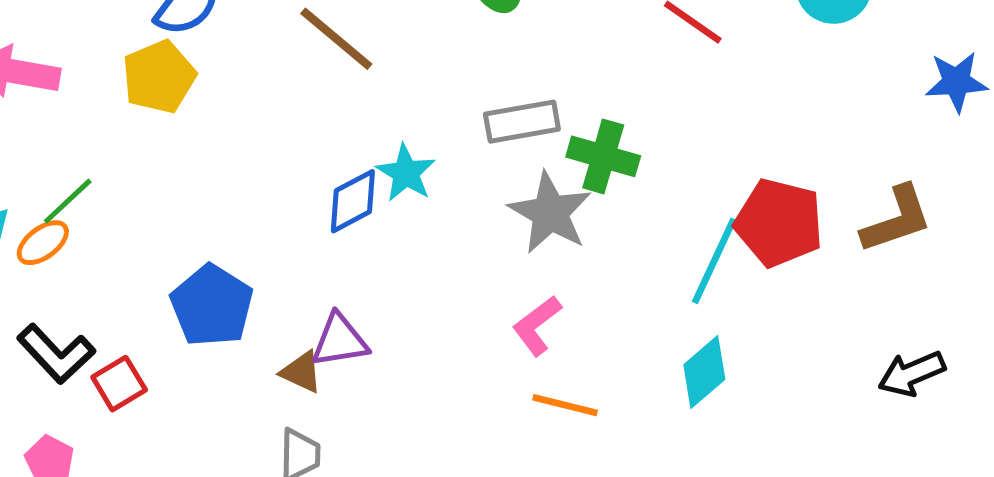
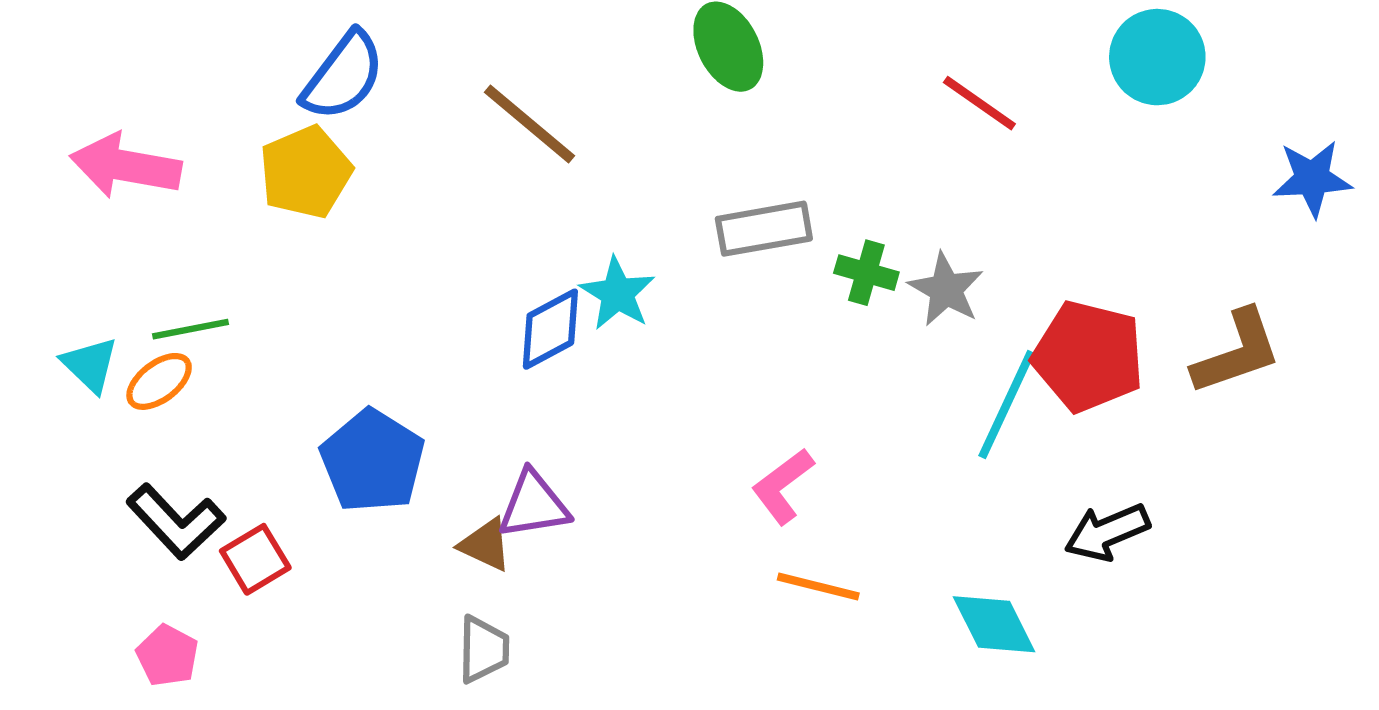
green cross: (603, 156) -> (866, 273), size x0.7
green line: (68, 201) -> (190, 329), turned 32
gray star: (550, 213) -> (946, 289), moved, size x0.7
cyan diamond: (704, 372) -> (994, 624), moved, turned -76
black arrow: (912, 374) -> (1107, 532), moved

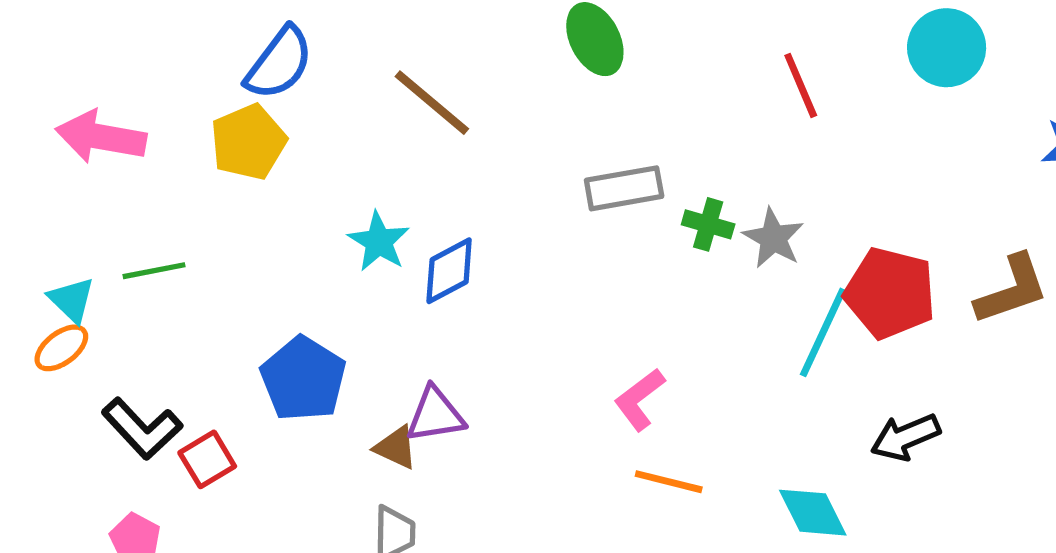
red line: (979, 103) -> (801, 85), turned 32
cyan star: (617, 294) -> (379, 242), moved
orange ellipse: (159, 381) -> (61, 348), moved

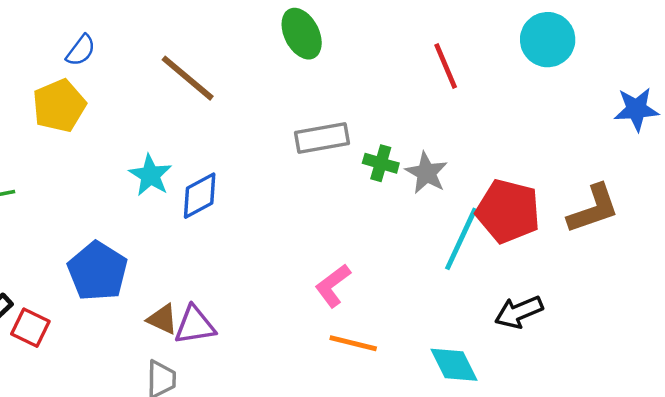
blue semicircle: (279, 63) -> (81, 50), size x0.6
purple triangle: (435, 415) -> (195, 325), moved
red square: (207, 459) -> (30, 328), turned -33

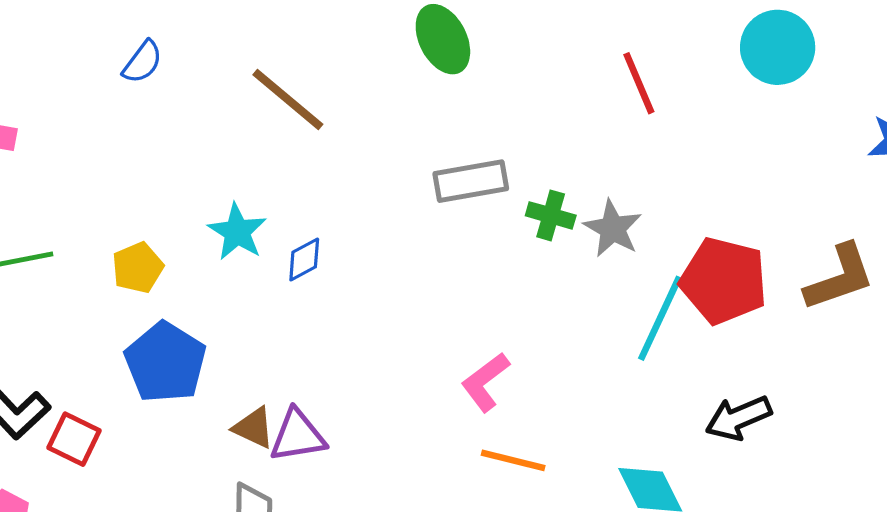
yellow pentagon: (59, 106) -> (138, 268), moved, size x0.7
blue diamond: (200, 196) -> (304, 260), size x0.7

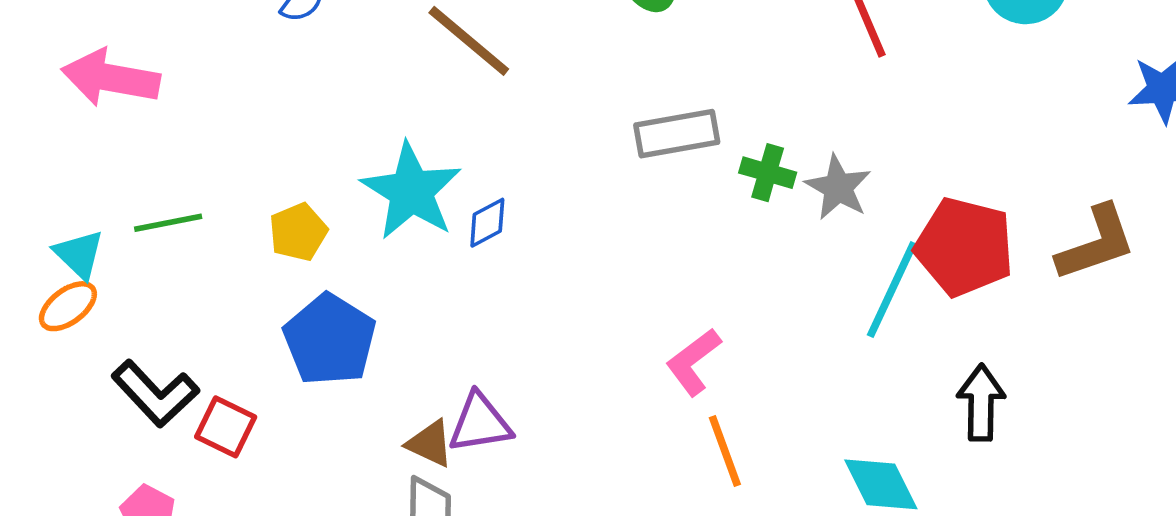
cyan star: (237, 232) -> (411, 191), size x1.5
black arrow: (738, 418) -> (981, 403), turned 114
brown triangle: (254, 428) -> (430, 444), moved
orange line: (513, 460) -> (725, 451), turned 56

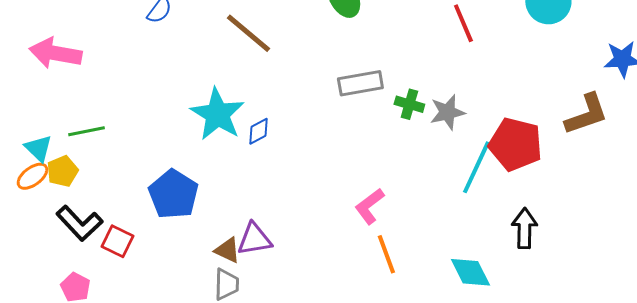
gray star: (838, 187) -> (447, 112), turned 30
yellow pentagon: (298, 232) -> (62, 171), moved
brown L-shape: (1096, 243) -> (586, 114), moved

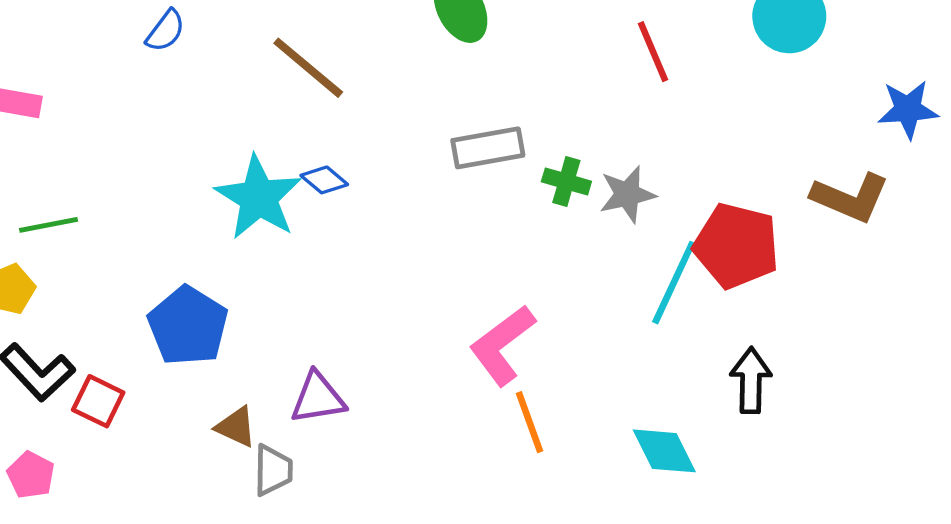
brown L-shape: (586, 114) -> (850, 198), turned 42
blue diamond: (258, 131) -> (324, 180), moved, turned 68
pink L-shape: (369, 206) -> (502, 345), size x1.4
brown triangle: (227, 250) -> (236, 427), moved

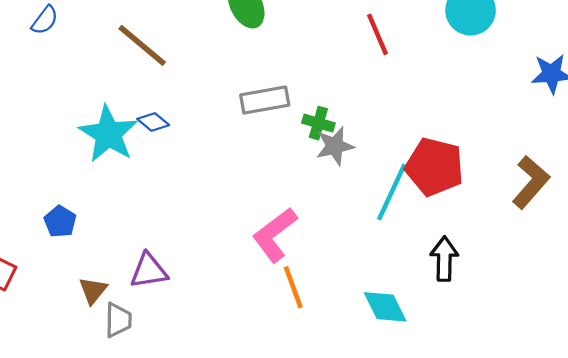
gray star: (627, 194) -> (335, 146), moved
brown L-shape: (850, 198) -> (531, 182), moved, turned -72
blue pentagon: (188, 326) -> (60, 222), size x0.6
brown triangle: (236, 427) -> (93, 290), turned 44

